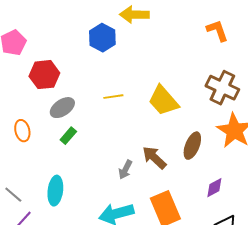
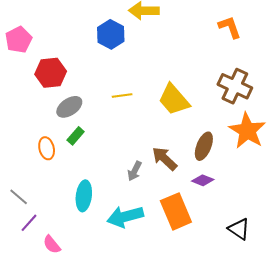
orange ellipse: (22, 131) -> (47, 148), moved
purple diamond: (214, 188) -> (203, 180), moved, turned 50
cyan ellipse: (55, 191) -> (84, 196), moved

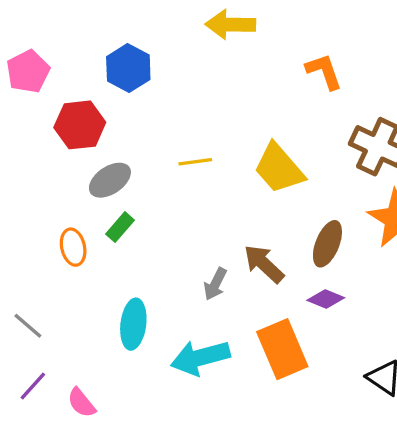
orange L-shape: (230, 27) -> (324, 71), moved
blue hexagon: (111, 34) -> (128, 68), moved
purple line: (29, 223) -> (33, 386), moved

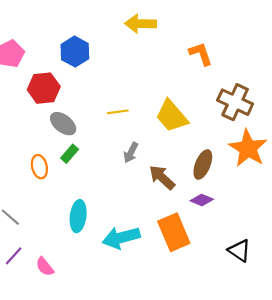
gray ellipse: (110, 180) -> (63, 124), turned 72
gray arrow: (215, 284) -> (131, 153), moved

